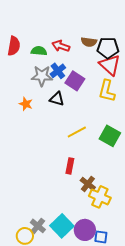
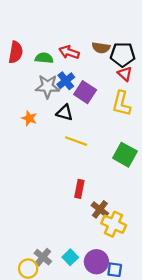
red triangle: (110, 65) -> (125, 74), size x0.6
yellow line: (77, 132) -> (76, 141), moved, turned 48
cyan square: (62, 226) -> (70, 257), size x0.6

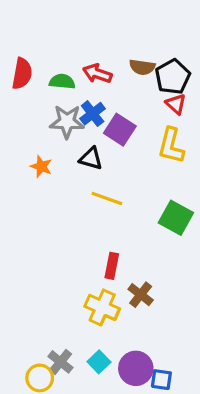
black pentagon: (123, 55) -> (173, 77), turned -30
yellow cross: (114, 224) -> (102, 307), moved

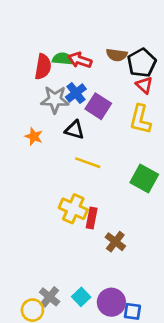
red semicircle: (22, 74) -> (43, 67), moved
green semicircle: (62, 82) -> (63, 59), moved
yellow cross: (102, 307) -> (73, 209), moved

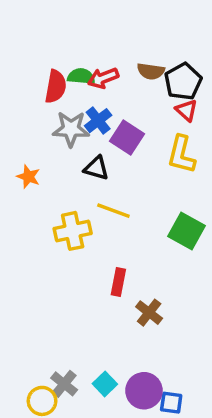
red arrow: (80, 60) -> (103, 78), turned -40
orange star: (34, 136) -> (28, 177), moved
yellow cross: (73, 209) -> (73, 231), moved, turned -36

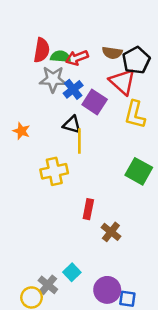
red semicircle: (56, 87) -> (42, 50), moved
red triangle: (186, 110) -> (122, 82), moved, size x1.6
gray star: (71, 129) -> (53, 79), moved
yellow line: (113, 211) -> (79, 141), moved, turned 70
cyan square: (105, 384) -> (72, 272), moved

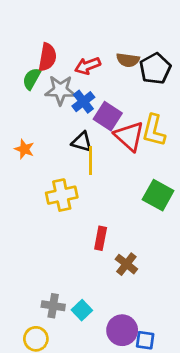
green semicircle: (61, 57) -> (32, 79), moved, turned -66
red triangle: (122, 82) -> (129, 136), moved
gray cross: (48, 285) -> (53, 306), moved, turned -30

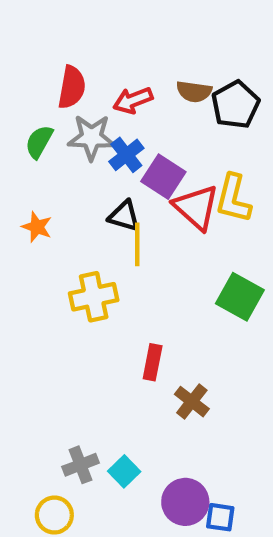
green semicircle: (32, 79) -> (39, 142), moved
gray cross: (53, 306) -> (81, 465), turned -30

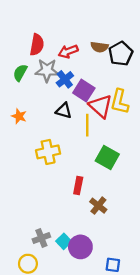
yellow line: (137, 244) -> (87, 125), moved
green square: (240, 297) -> (107, 158), moved
purple circle: (185, 502) -> (80, 247), moved

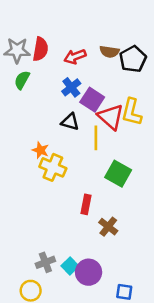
gray star: (47, 70) -> (17, 50), moved
orange star: (19, 116) -> (40, 150), moved
yellow cross: (48, 152) -> (53, 167), turned 35

